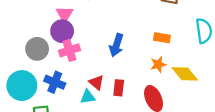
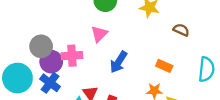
pink triangle: (65, 14) -> (99, 34), moved
purple circle: (62, 31) -> (51, 62), moved

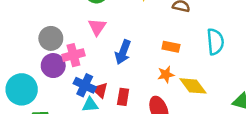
gray circle: (41, 46) -> (51, 38), moved
blue cross: (50, 83) -> (85, 85), moved

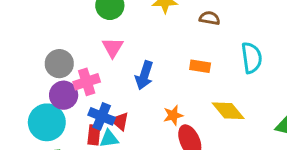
orange star: (166, 75) -> (173, 115), moved
cyan circle: (22, 89) -> (47, 122), moved
red rectangle: (123, 97) -> (94, 135), moved

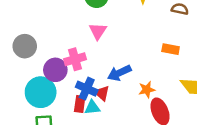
gray circle: (59, 64) -> (25, 46), moved
blue arrow: (144, 75) -> (119, 73), moved, turned 45

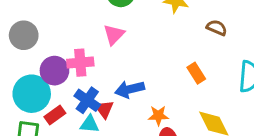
orange rectangle: (171, 49) -> (196, 73), turned 35
red rectangle: (80, 104) -> (55, 115), moved, turned 35

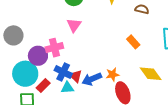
blue arrow: (130, 89) -> (92, 79), moved

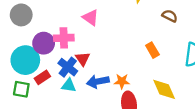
pink triangle: (74, 25) -> (91, 18), turned -42
red triangle: (76, 76) -> (83, 59), moved

